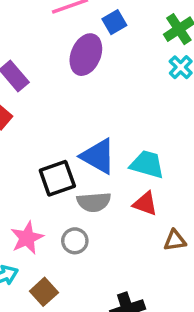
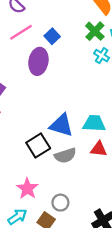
gray circle: (75, 241) -> (60, 203), moved

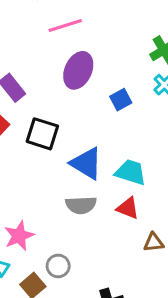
blue square: (52, 36) -> (121, 100), moved
black square: (38, 145) -> (42, 134), moved, turned 35

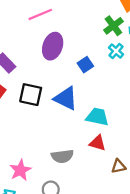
blue triangle: (86, 163) -> (66, 98), moved
gray semicircle: (81, 205) -> (62, 156), moved

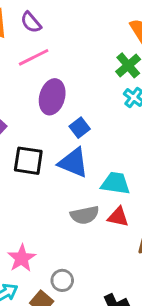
blue square: (85, 65) -> (80, 128), moved
gray semicircle: (62, 156) -> (85, 215), moved

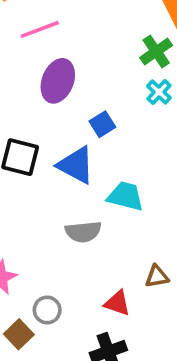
blue square: (80, 128) -> (102, 124), moved
red triangle: (118, 217) -> (117, 303), moved

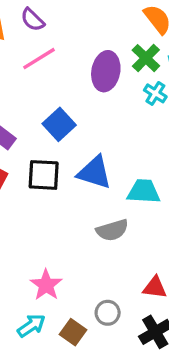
purple ellipse: (58, 81) -> (106, 71), moved
blue square: (102, 124) -> (59, 124), moved, size x1.4
gray circle: (47, 310) -> (108, 313), moved

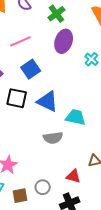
green cross: (146, 58) -> (56, 14), moved
pink line: (39, 59) -> (20, 41), moved
brown square: (73, 332) -> (20, 196), turned 35

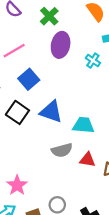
black square: (17, 98) -> (17, 112), turned 30
red triangle: (73, 176) -> (87, 160), moved

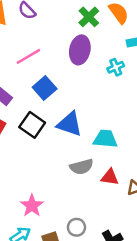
green cross: (49, 16) -> (89, 17), moved
cyan cross: (93, 61) -> (116, 67), turned 32

